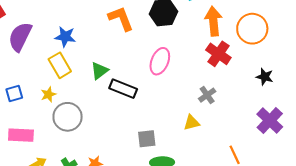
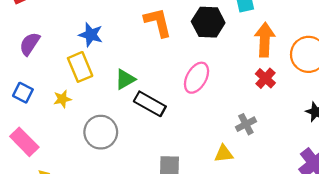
purple semicircle: (20, 37) -> (30, 44), moved, size x0.7
red cross: (218, 54) -> (265, 78), size x0.7
blue square: (14, 94) -> (23, 93), turned 36
gray circle: (68, 117) -> (101, 132), moved
pink rectangle: (21, 135) -> (24, 142), turned 35

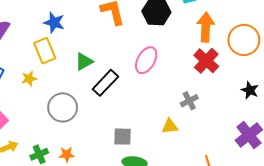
red cross: (265, 78) -> (206, 61), size x1.4
black rectangle: (150, 104) -> (105, 83), turned -76

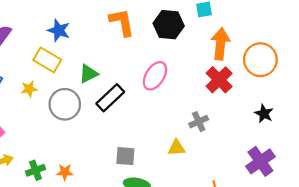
yellow rectangle: (45, 51) -> (47, 60), turned -40
gray circle: (63, 107) -> (65, 104), moved

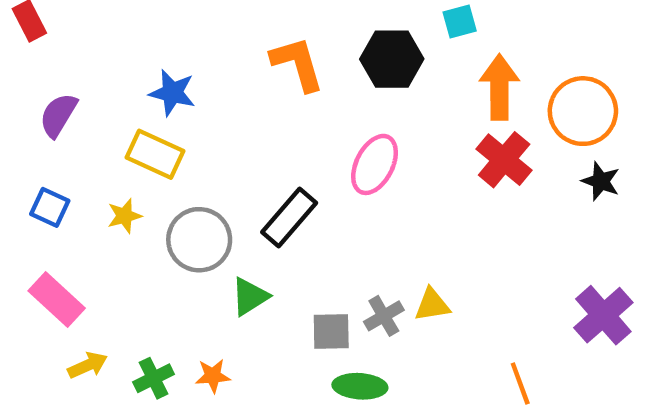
green triangle: (88, 74) -> (250, 297), moved
black star: (264, 114) -> (601, 181), moved
gray cross: (199, 122) -> (384, 316), moved

